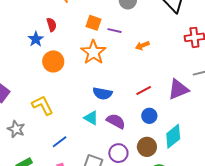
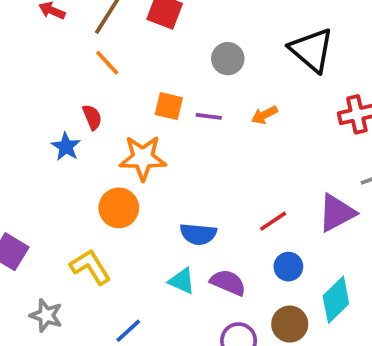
orange arrow: (142, 46) -> (264, 115), moved
orange star: (93, 52) -> (143, 158), moved, turned -30
orange circle: (53, 61) -> (119, 208), moved

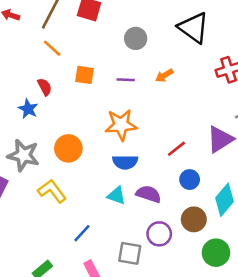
orange square: (169, 106) -> (84, 75), moved
orange star: (143, 158) -> (121, 125), moved
gray star: (46, 315) -> (23, 155), moved, size x1.4

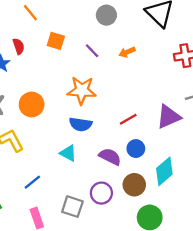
purple line: (126, 80) -> (92, 51), turned 35
purple semicircle: (149, 194) -> (110, 157), moved

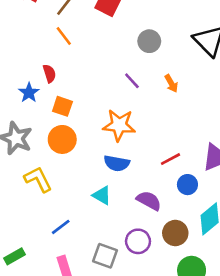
orange square: (56, 41) -> (62, 106), moved
orange arrow: (127, 52) -> (171, 83), turned -98
blue circle: (136, 149) -> (187, 185), moved

